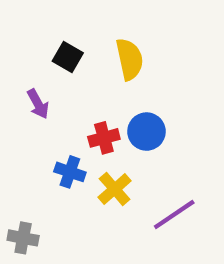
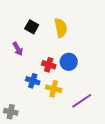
red cross: (104, 138) -> (49, 65), turned 32
yellow cross: (115, 189) -> (54, 89), turned -35

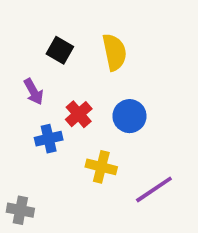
red cross: (49, 65) -> (79, 114), moved, turned 32
blue cross: (33, 81) -> (49, 139), moved, turned -32

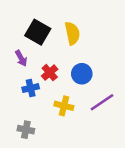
black square: (60, 50) -> (38, 32), size x1.5
purple line: (154, 189) -> (102, 102), moved
gray cross: (20, 210) -> (26, 130), moved

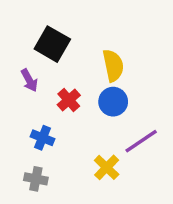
yellow semicircle: (72, 33) -> (113, 65), moved
blue cross: (31, 88) -> (42, 138), moved, turned 35
yellow cross: (64, 106) -> (107, 167), moved, turned 30

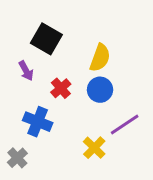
yellow semicircle: (113, 65) -> (100, 58), turned 32
blue cross: (42, 138) -> (38, 122), size x1.4
gray cross: (36, 179) -> (17, 158), moved, turned 36

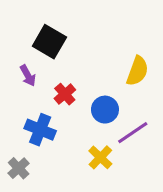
yellow semicircle: (100, 58) -> (137, 71), moved
blue circle: (100, 90) -> (105, 110), moved

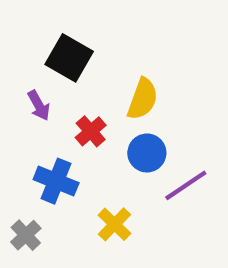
yellow semicircle: (137, 71) -> (143, 99), moved
yellow cross: (100, 157) -> (114, 224), moved

